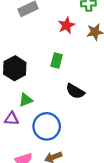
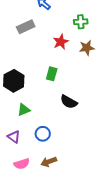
purple triangle: (12, 119) -> (14, 137), moved, turned 32
blue circle: (47, 126) -> (43, 134), size x0.6

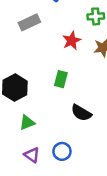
blue circle: (43, 134) -> (62, 151), moved
purple triangle: (14, 137) -> (32, 155), moved

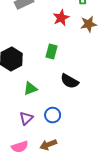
green triangle: (27, 122) -> (30, 89), moved
purple triangle: (32, 155) -> (26, 118), turned 40

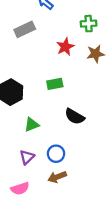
green rectangle: (52, 52) -> (55, 84), turned 64
brown arrow: (48, 145) -> (57, 177), moved

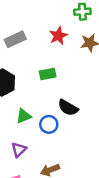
gray rectangle: (25, 29) -> (15, 39), moved
blue circle: (56, 154) -> (49, 124), moved

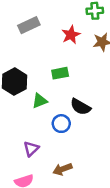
gray rectangle: (15, 39) -> (29, 25), moved
green triangle: (24, 116) -> (40, 101), moved

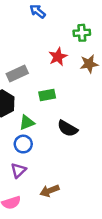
gray rectangle: (29, 25) -> (17, 73), moved
blue circle: (61, 124) -> (23, 144), moved

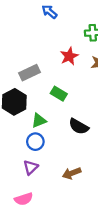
green rectangle: (47, 95) -> (59, 94), turned 42
brown arrow: (50, 191) -> (72, 173), moved

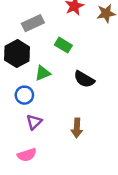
blue circle: (35, 142) -> (24, 95), moved
brown arrow: (72, 173) -> (77, 128), turned -66

